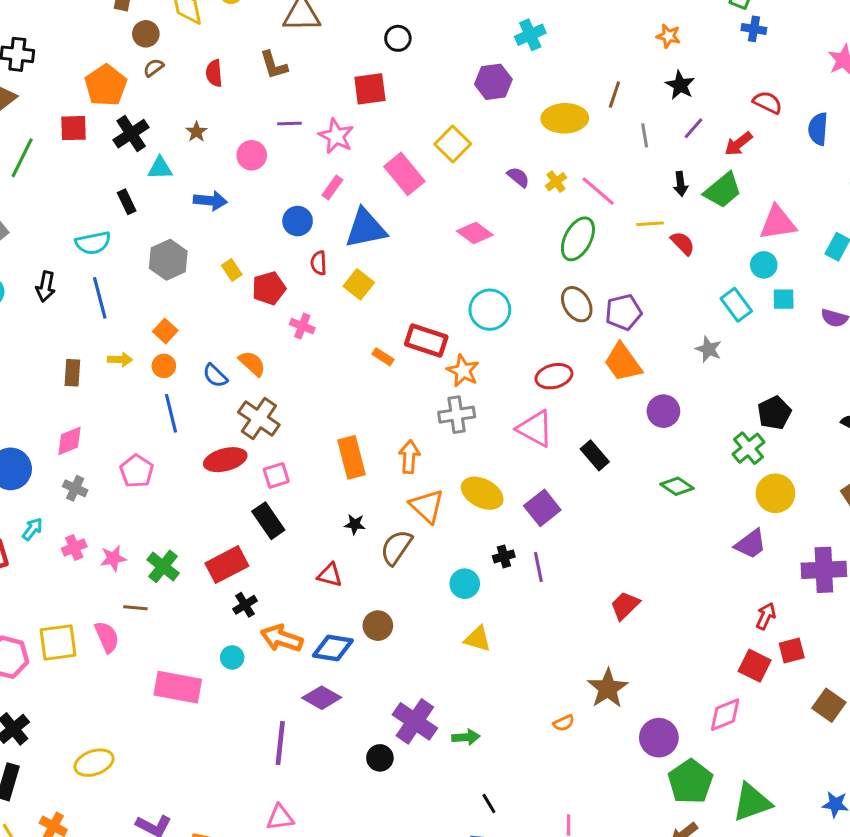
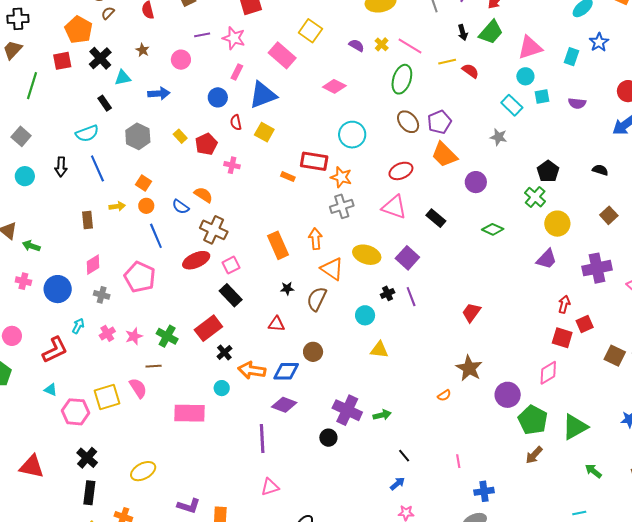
pink pentagon: (137, 471) -> (140, 277), size x1.4

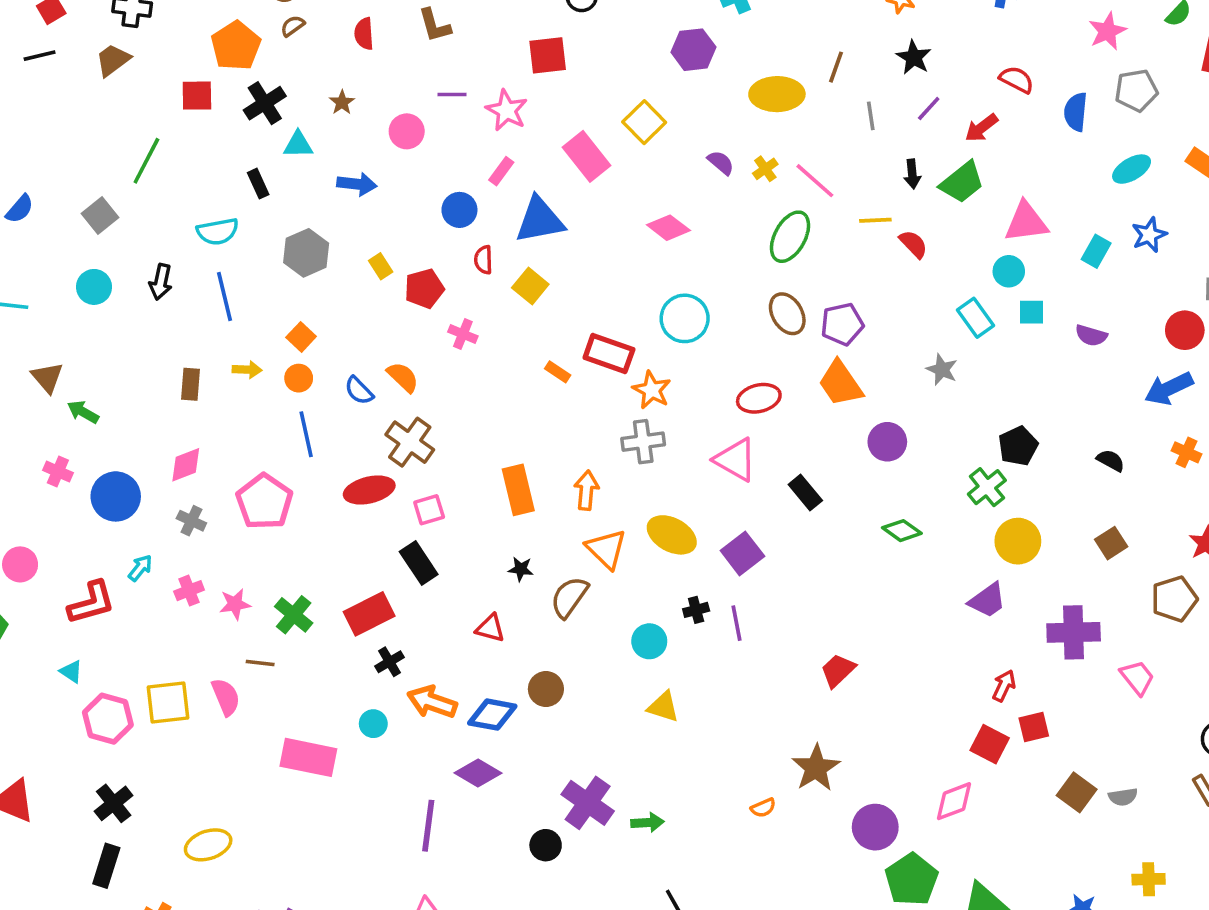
green line: (32, 86) -> (146, 161), moved

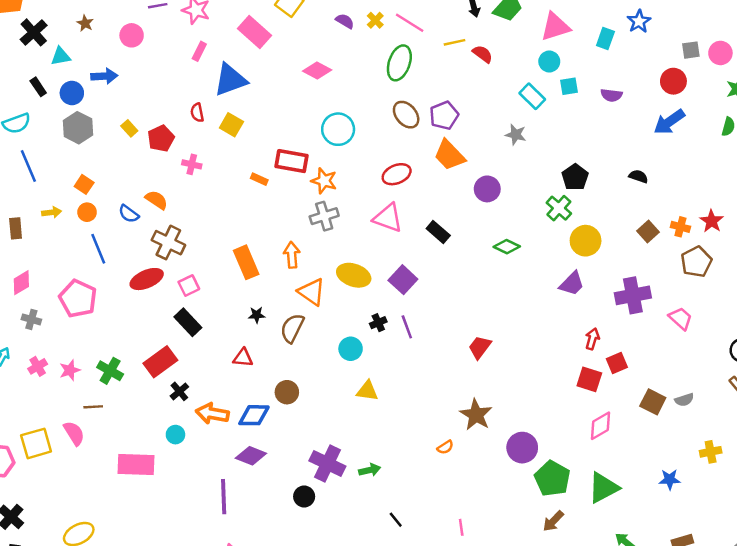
blue circle: (459, 210) -> (72, 93), moved
orange cross: (1187, 452) -> (680, 227), moved
pink diamond: (954, 801) -> (600, 426), moved

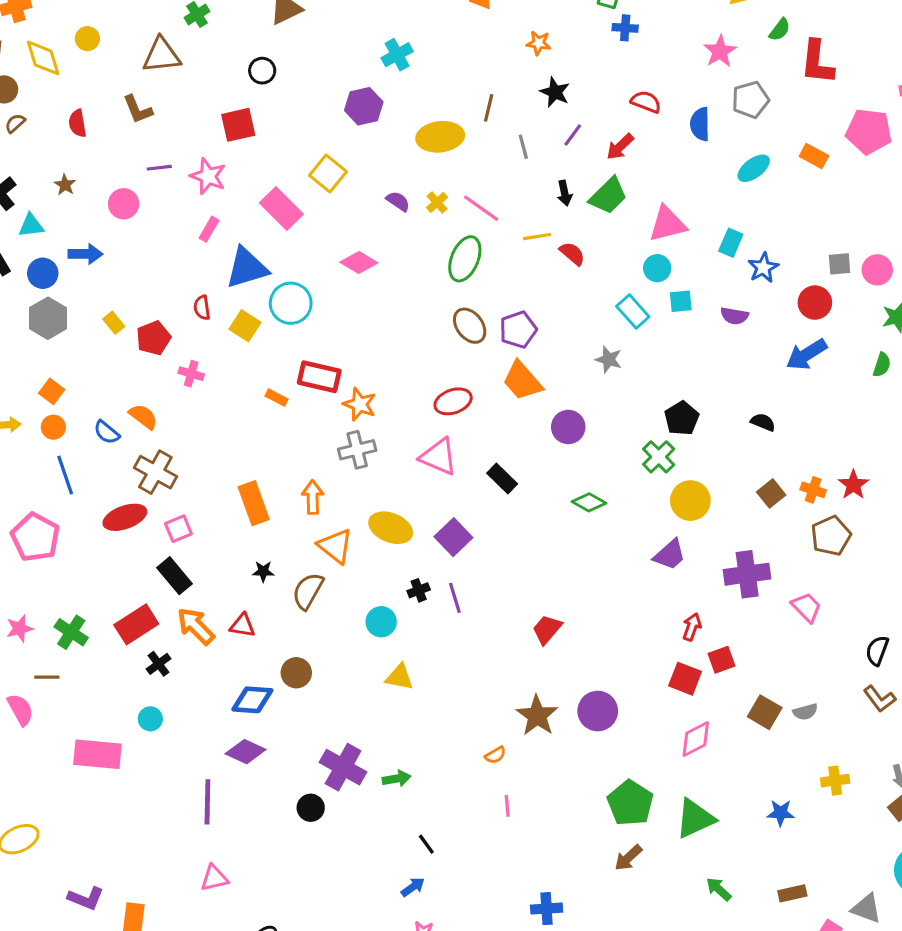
blue star: (639, 21) -> (763, 268), moved
cyan circle: (338, 129) -> (291, 303), moved
orange arrow: (212, 414) -> (196, 626), moved, turned 32
purple circle: (522, 448) -> (598, 711), moved
pink line: (461, 527) -> (507, 806), moved

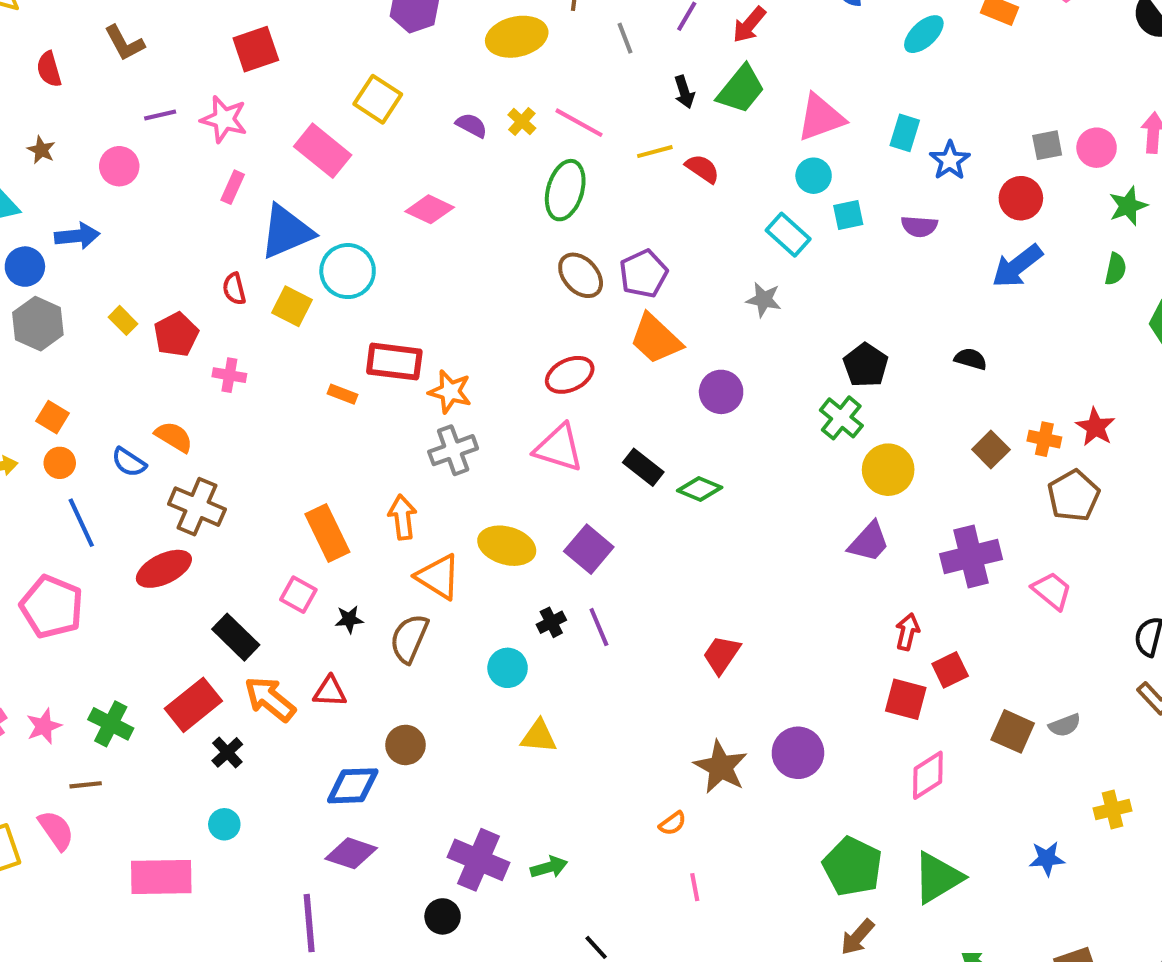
green diamond: (589, 502) -> (700, 489), moved
pink square: (178, 529) -> (298, 595), moved, turned -32

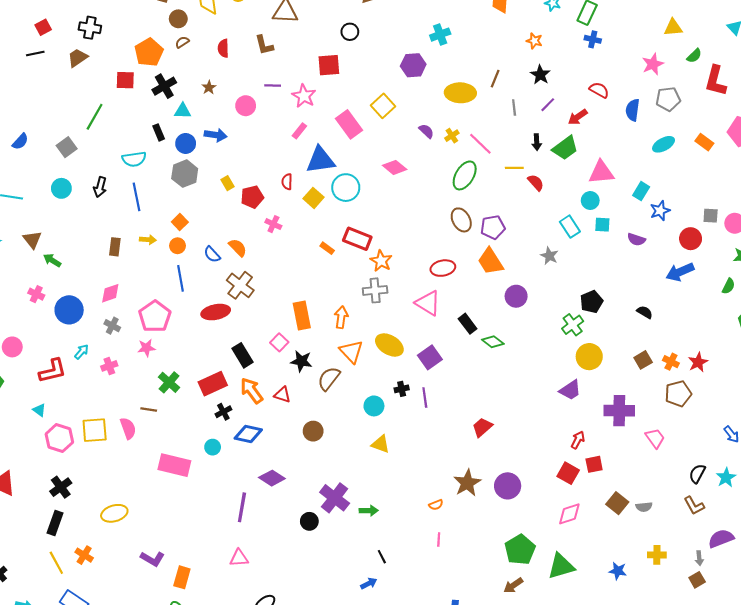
black star: (349, 619) -> (301, 361), size x1.5
pink star: (44, 726) -> (146, 348), moved
blue diamond: (353, 786) -> (248, 434), moved

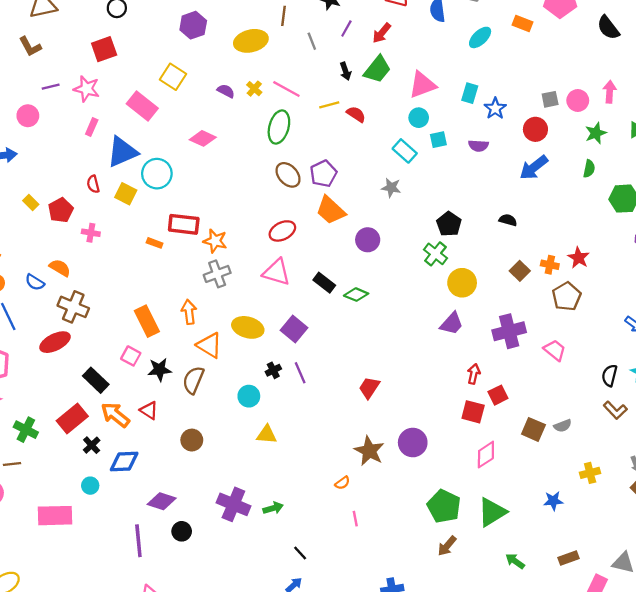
red triangle: (282, 395) -> (149, 410), turned 30
black circle: (309, 521) -> (182, 531), moved

